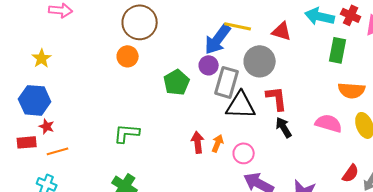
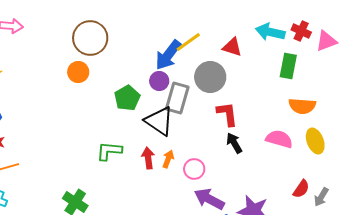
yellow line: (238, 26) -> (188, 42), turned -48
black triangle: (241, 105) -> (159, 121), moved, turned 32
green L-shape: (127, 133) -> (109, 151), moved

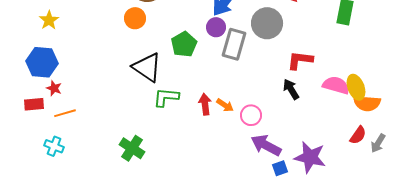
orange semicircle: (302, 106) -> (367, 103), moved
red L-shape: (227, 114) -> (300, 60), moved, turned -76
black triangle: (159, 121) -> (147, 67), moved
yellow ellipse: (315, 141) -> (356, 87), moved
orange arrow: (168, 159) -> (225, 105), turned 102

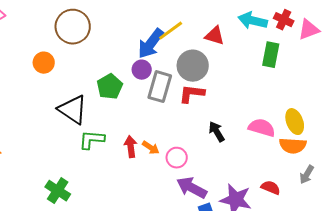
orange circle: (135, 18) -> (44, 63), moved
red L-shape: (300, 60) -> (192, 94), moved
yellow ellipse: (356, 87) -> (295, 122), moved
red semicircle: (358, 135) -> (271, 188), moved, turned -102
gray arrow: (378, 143) -> (307, 175), moved

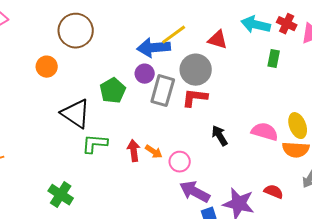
blue arrow: (151, 44) -> (154, 48), turned 48
green rectangle: (271, 55) -> (274, 59), size x0.7

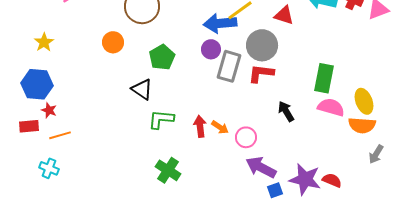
green rectangle: (274, 59) -> (324, 78), moved, size x1.6
green pentagon: (113, 91) -> (162, 57), moved
black triangle: (76, 114) -> (142, 89), size x0.7
red semicircle: (274, 192) -> (332, 180), moved
green cross: (61, 195) -> (168, 170), moved

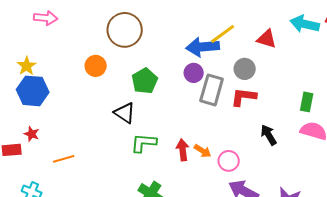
gray circle: (262, 45) -> (245, 69), size x0.7
green rectangle: (324, 78) -> (307, 102), size x0.7
blue hexagon: (37, 84) -> (33, 91), moved
orange line: (60, 135) -> (64, 159), moved

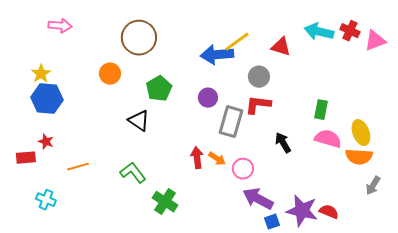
purple circle: (194, 73) -> (208, 98), moved
gray rectangle: (212, 90) -> (231, 122), moved
green L-shape: (144, 143) -> (133, 173), moved, turned 48

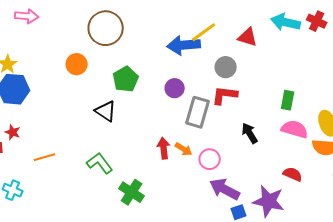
red semicircle: (329, 212) -> (293, 174), moved

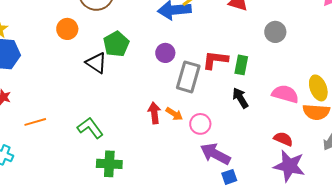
gray circle: (226, 67) -> (275, 32), moved
green rectangle: (288, 100) -> (241, 65), moved
black triangle: (106, 111) -> (96, 63), moved
green cross: (132, 192) -> (109, 164), moved, turned -30
purple star: (269, 201) -> (289, 166), moved

